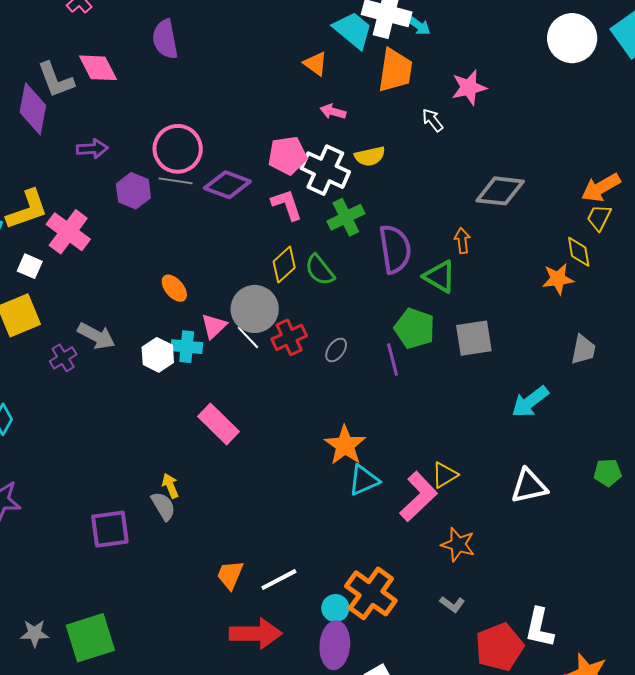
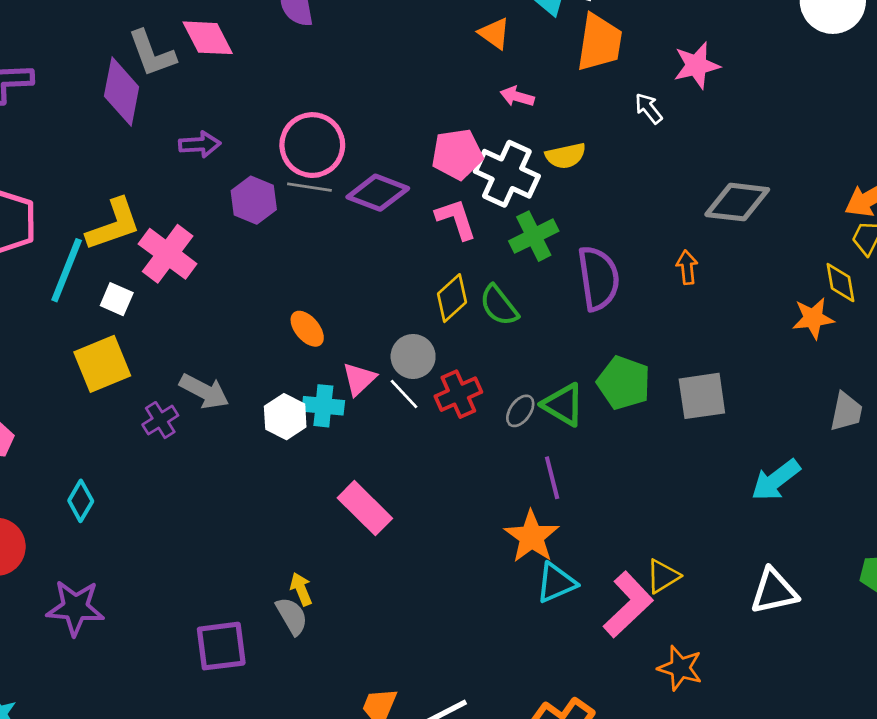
green triangle: (440, 277) -> (563, 405), moved
gray circle: (255, 309) -> (413, 356), size x0.7
purple line: (392, 359) -> (552, 478), moved

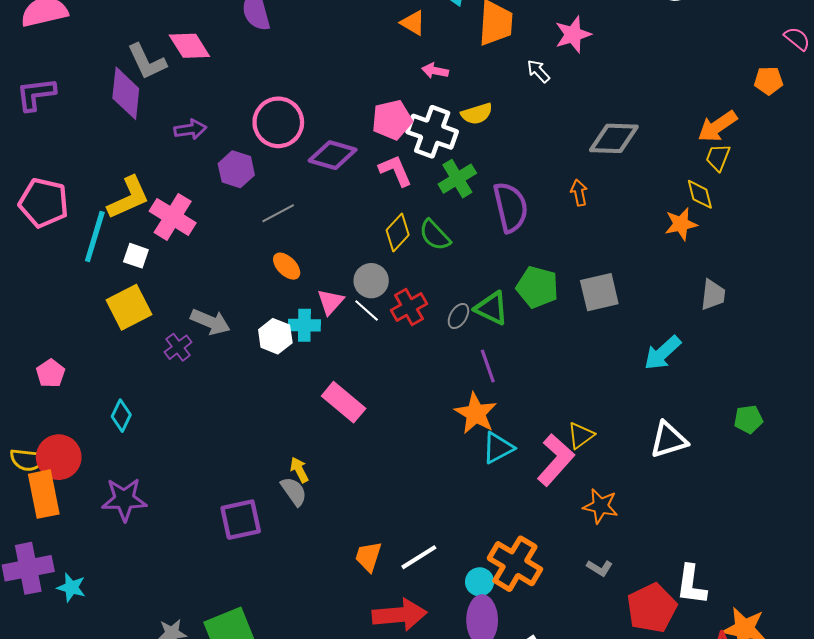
gray line: (309, 187) -> (278, 213), moved, turned -32

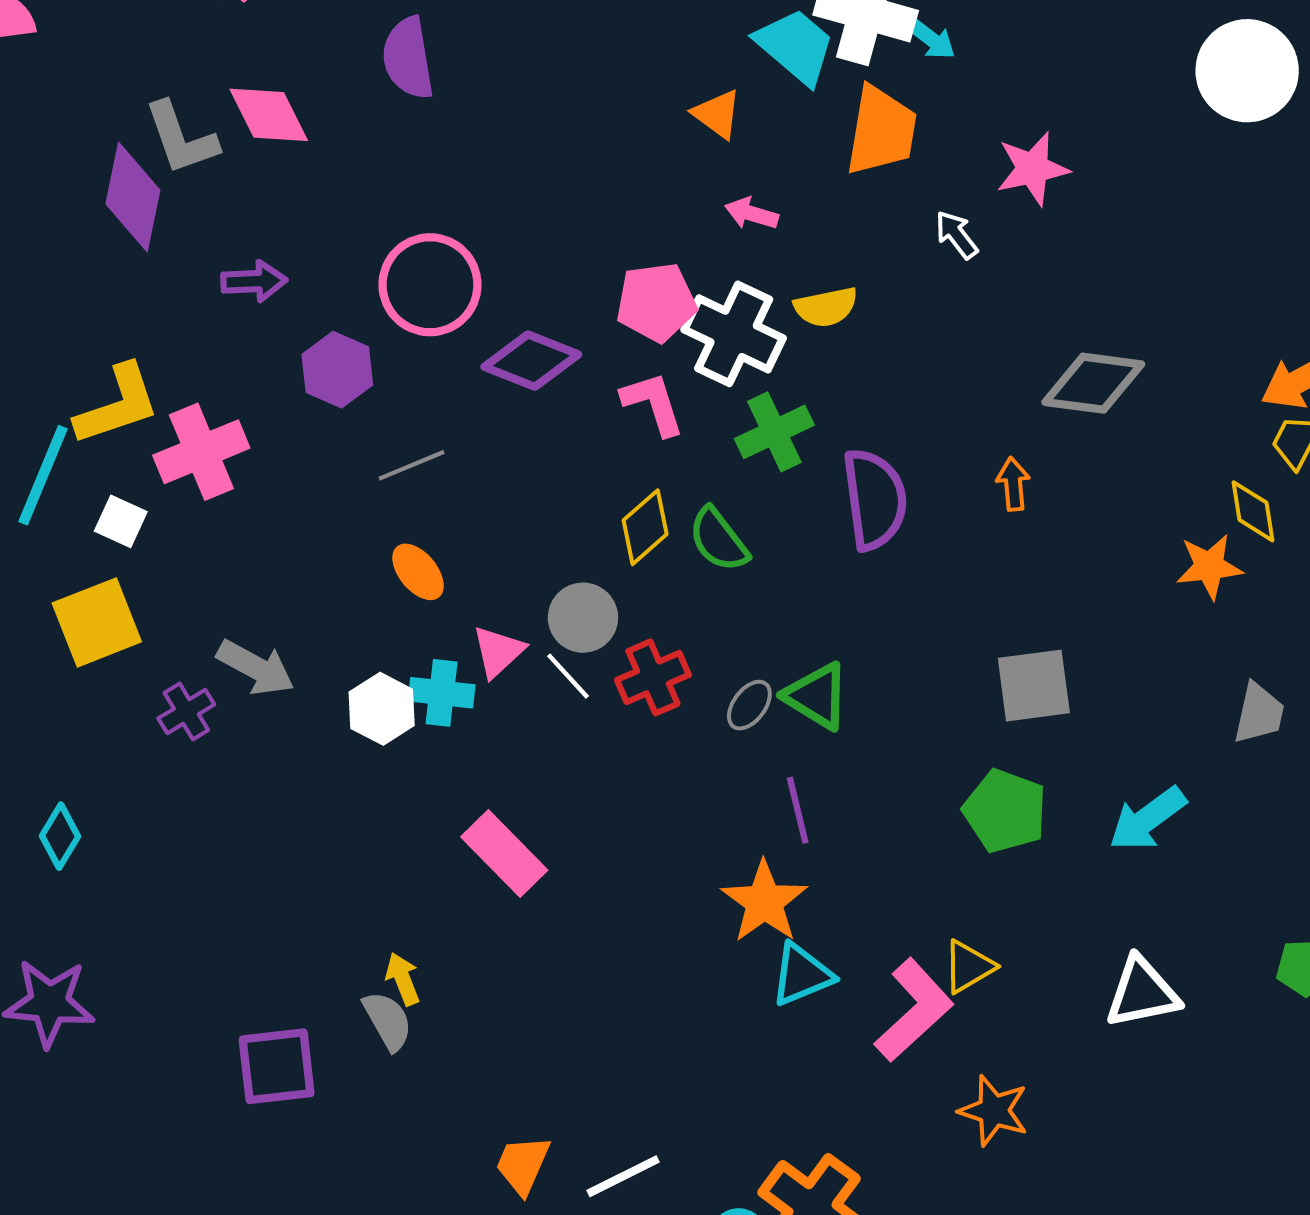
pink cross: (173, 217) -> (201, 452), turned 30
green pentagon: (537, 287) -> (1005, 811), moved

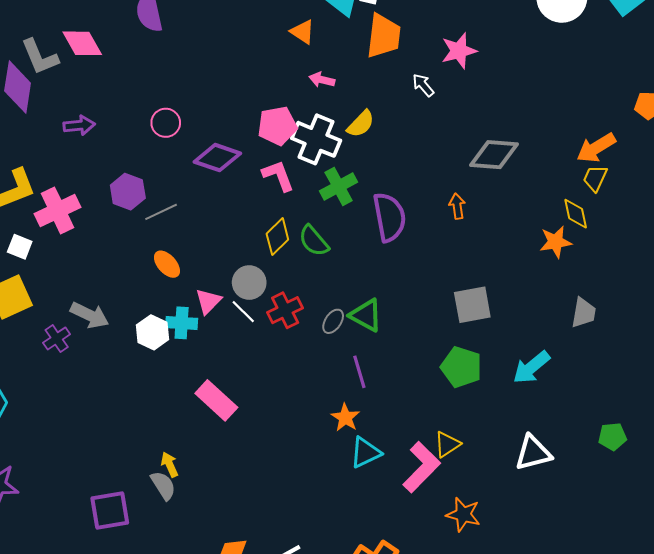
pink circle: (430, 285) -> (166, 123), size x0.6
yellow semicircle: (826, 307) -> (361, 124), turned -32
purple hexagon: (337, 370) -> (128, 192), moved
orange star: (764, 902) -> (345, 418), size x0.7

